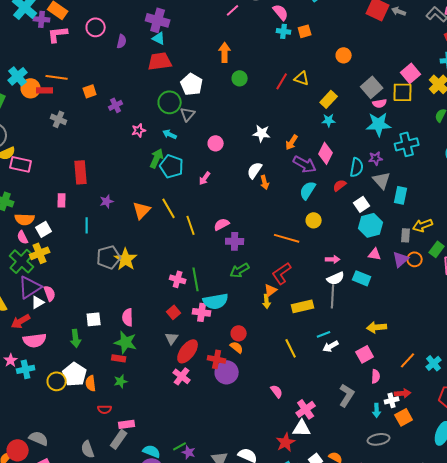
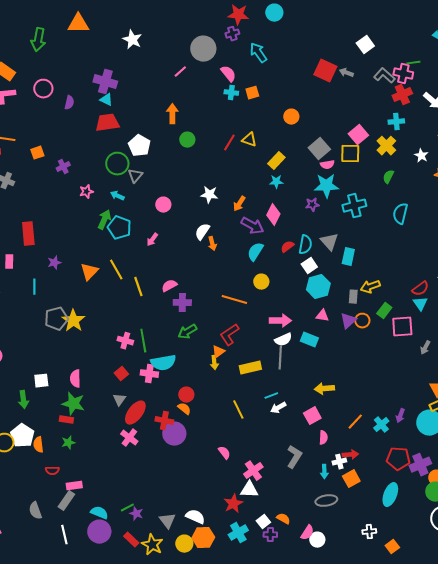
purple star: (376, 158) -> (312, 205), moved
cyan semicircle: (357, 167) -> (305, 245), moved
pink arrow: (333, 259) -> (280, 321), size x1.5

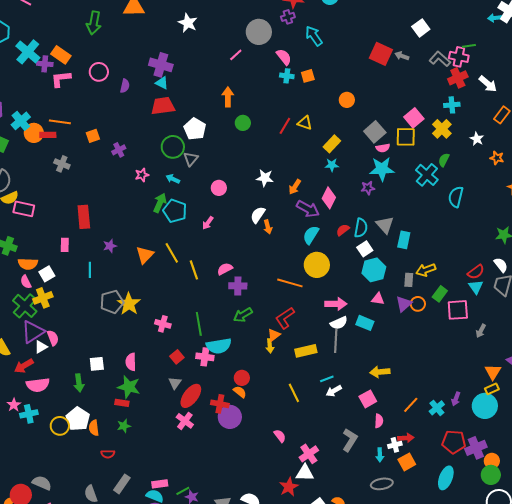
cyan cross: (354, 206) -> (427, 175), moved, turned -35
yellow circle: (261, 282) -> (317, 265), size x1.6
pink cross: (125, 341) -> (163, 324), moved
pink rectangle: (74, 486) -> (160, 484), moved

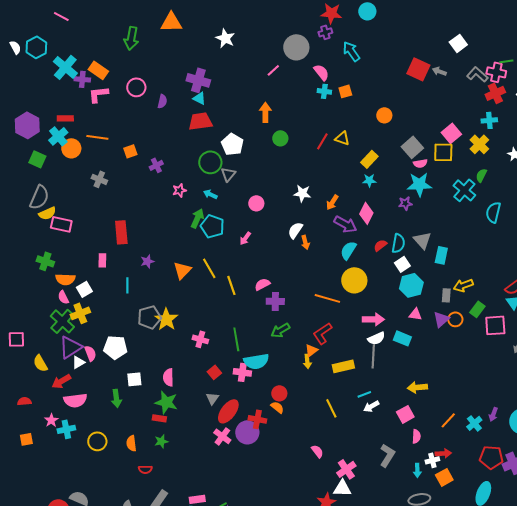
red rectangle: (48, 135) -> (65, 118), moved
purple circle: (230, 417) -> (247, 432), moved
white pentagon: (78, 419) -> (115, 347), moved, turned -30

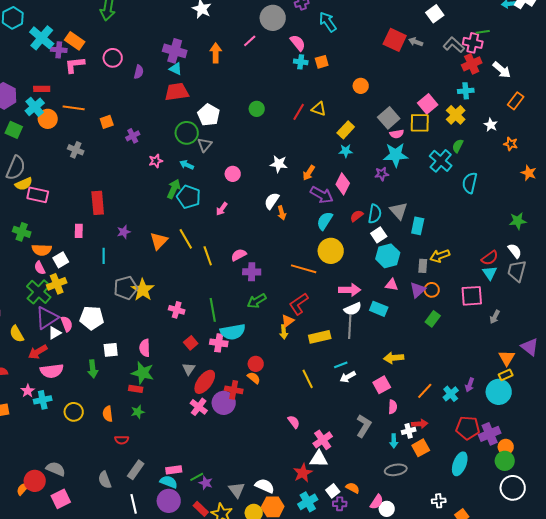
orange arrow: (265, 112) -> (216, 53), moved
green rectangle: (477, 309) -> (433, 319), moved

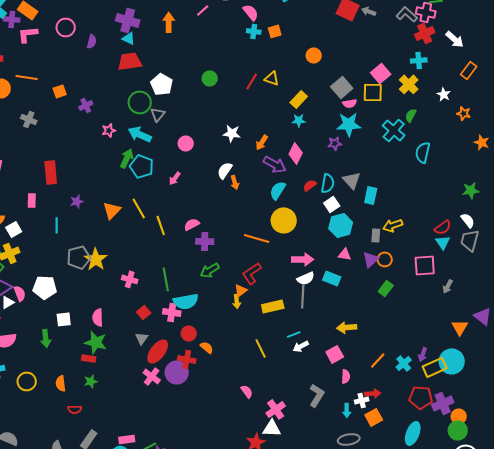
cyan arrow: (187, 165) -> (140, 134), size x1.6
red circle: (256, 364) -> (189, 333), moved
yellow rectangle: (506, 375) -> (435, 367), moved, size x1.6

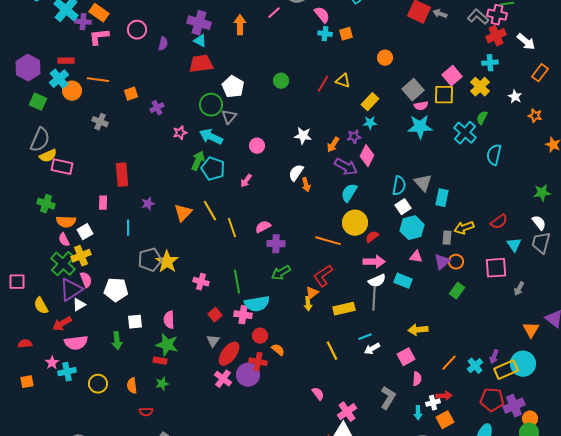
purple star: (335, 143) -> (354, 137), moved
red semicircle: (310, 185) -> (372, 237), moved
red semicircle: (443, 227) -> (499, 222), moved
pink semicircle: (20, 293) -> (86, 280), moved

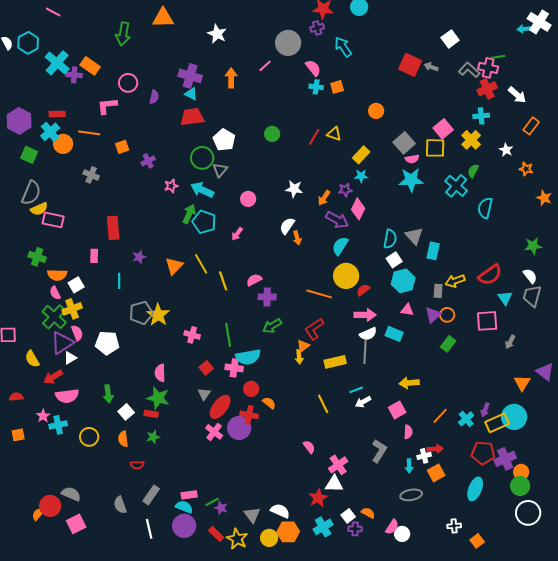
pink L-shape: (99, 37) -> (107, 106), moved
red semicircle: (499, 222) -> (490, 275), size x1.4
white square: (135, 322) -> (126, 412), moved, turned -35

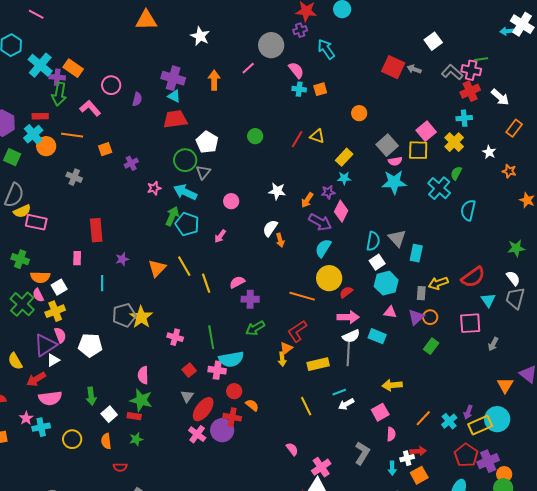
green arrow: (123, 34) -> (59, 94), moved
pink L-shape: (107, 106) -> (90, 108), turned 55
green cross: (54, 317) -> (22, 304), moved
red pentagon: (483, 453) -> (466, 455), turned 30

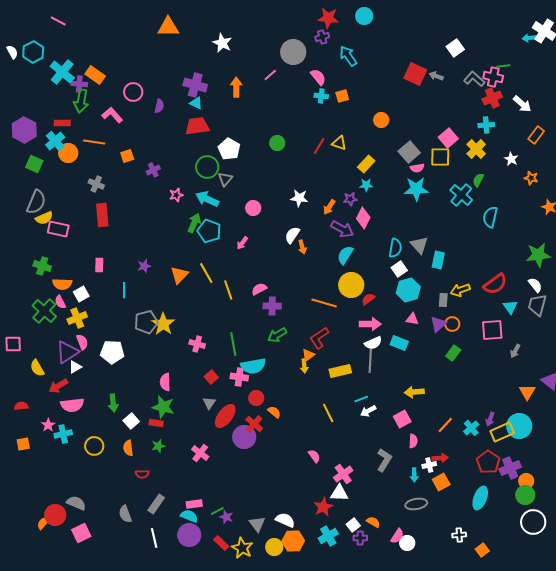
red rectangle: (96, 230) -> (102, 215), moved
green star: (516, 248) -> (538, 255), size x1.4
red cross: (232, 417) -> (254, 424), turned 30
pink cross: (197, 434) -> (200, 453), moved

